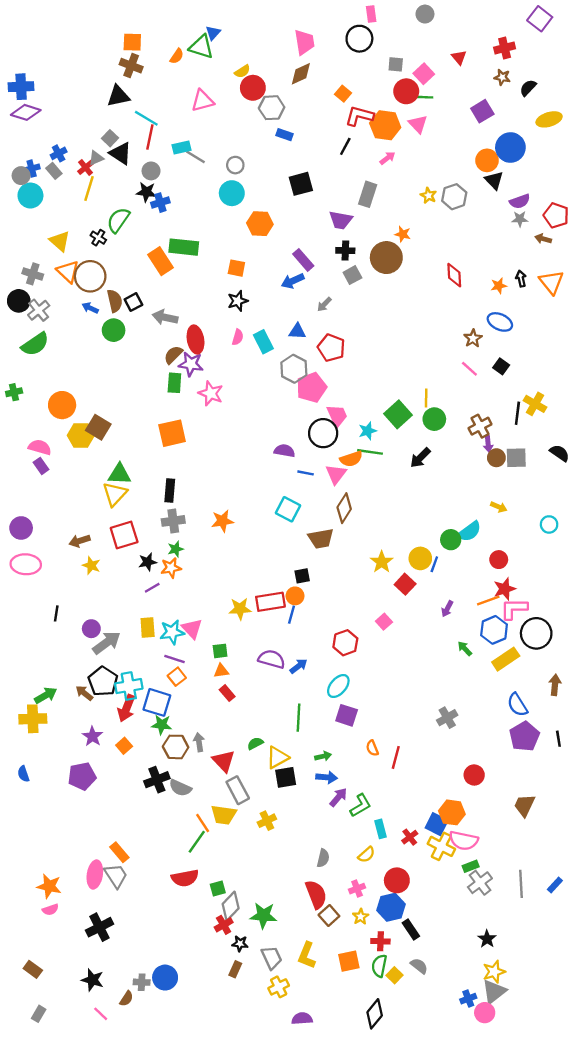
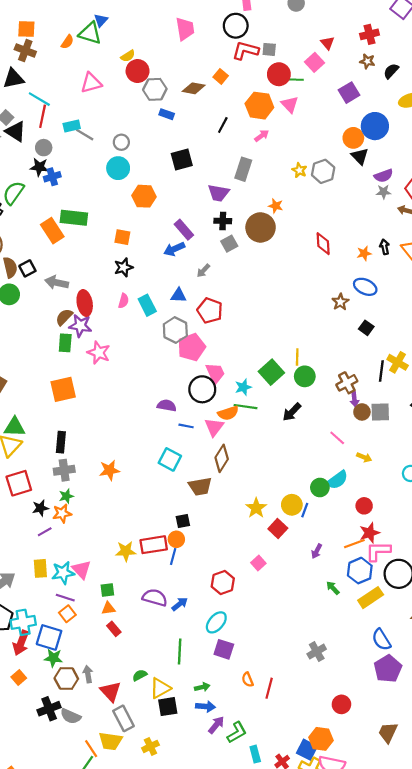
brown diamond: (301, 74) -> (194, 88), moved, turned 35
pink square: (424, 74) -> (314, 62), moved
red L-shape: (359, 116) -> (245, 51), moved
pink line: (469, 369) -> (337, 438), moved

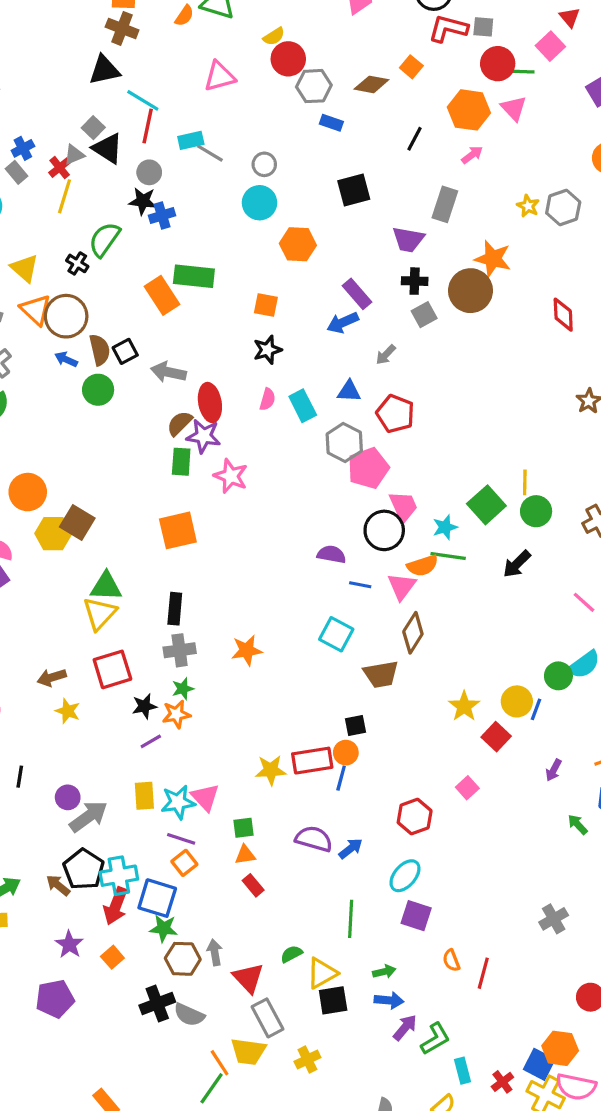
orange star: (276, 206) -> (493, 259), size x1.6

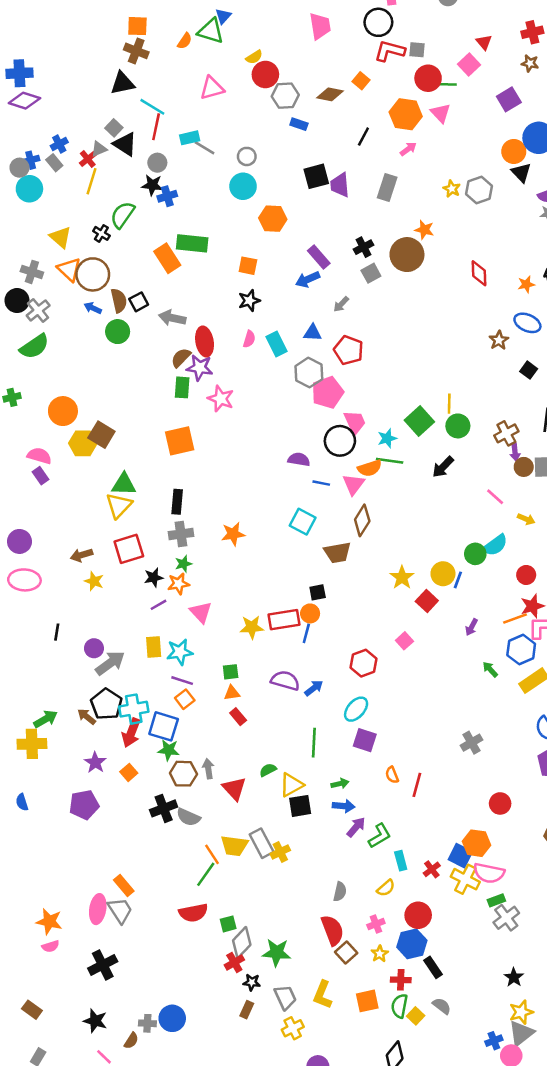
purple trapezoid: (408, 239) -> (340, 185), moved, turned 75
orange star: (493, 259) -> (424, 230), size x0.7
black cross: (415, 281) -> (363, 247), turned -30
pink triangle: (205, 797) -> (201, 612), moved
gray rectangle: (267, 1018) -> (262, 843), moved

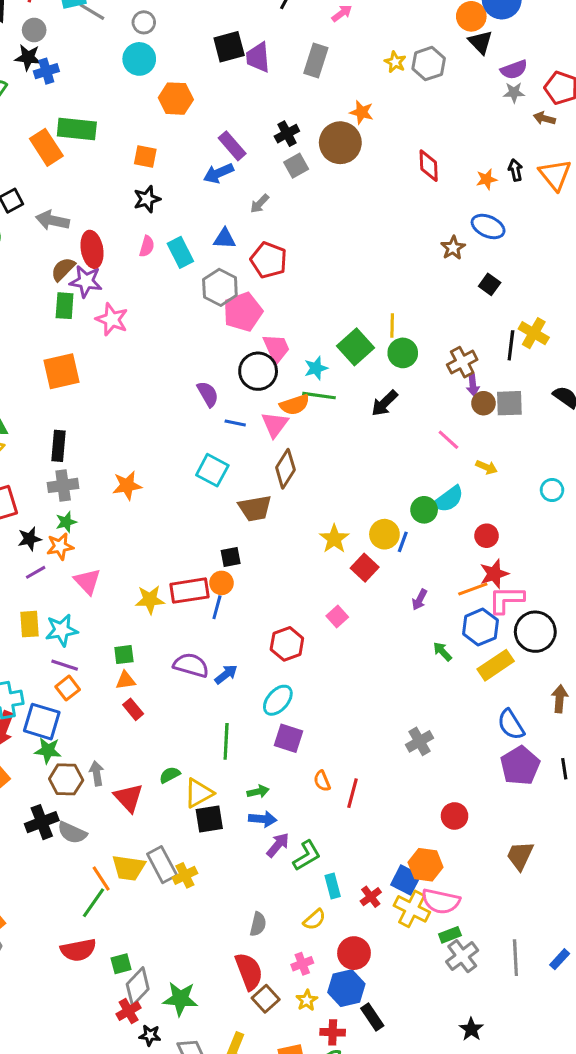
purple semicircle: (299, 459) -> (208, 394), turned 50

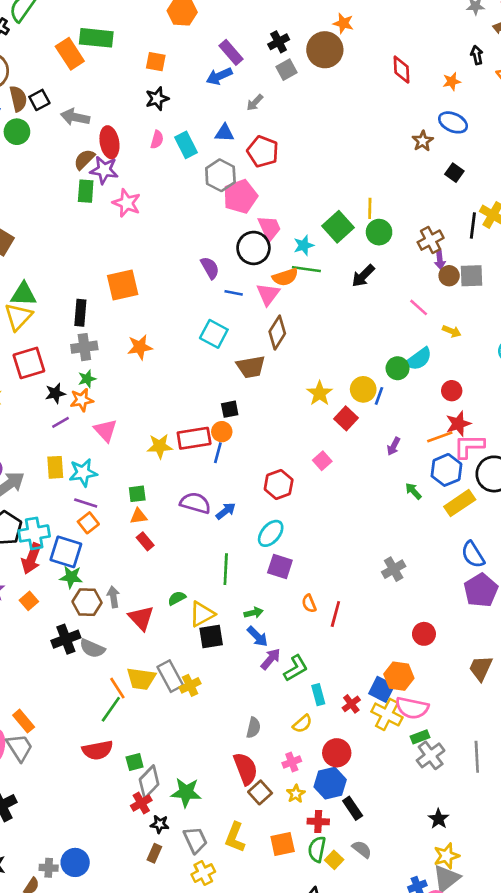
black arrow: (515, 170) -> (477, 55), moved
orange square: (62, 371) -> (123, 285), moved
blue arrow: (263, 819) -> (257, 636), turned 40

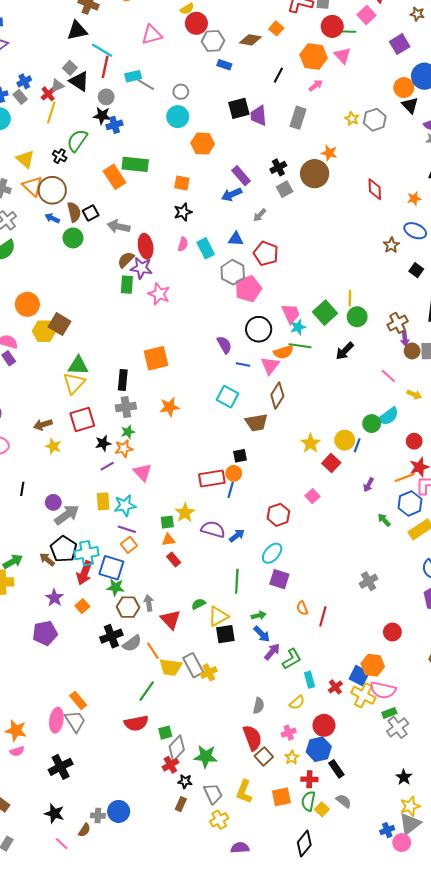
pink trapezoid: (269, 228) -> (291, 314), moved
yellow star: (160, 446) -> (185, 513), moved, turned -30
gray semicircle: (92, 648) -> (132, 643), turned -60
orange line: (117, 688) -> (153, 651), moved

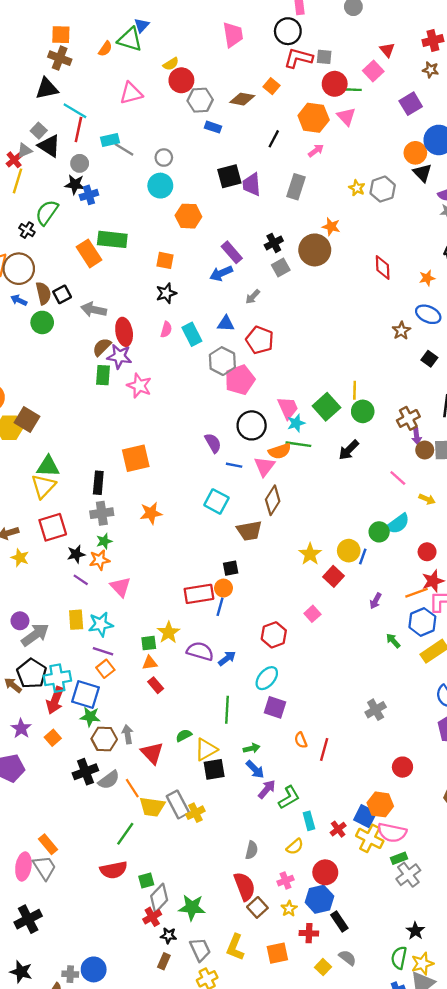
purple line: (107, 466) -> (81, 580), turned 64
green semicircle: (308, 801) -> (399, 958), moved

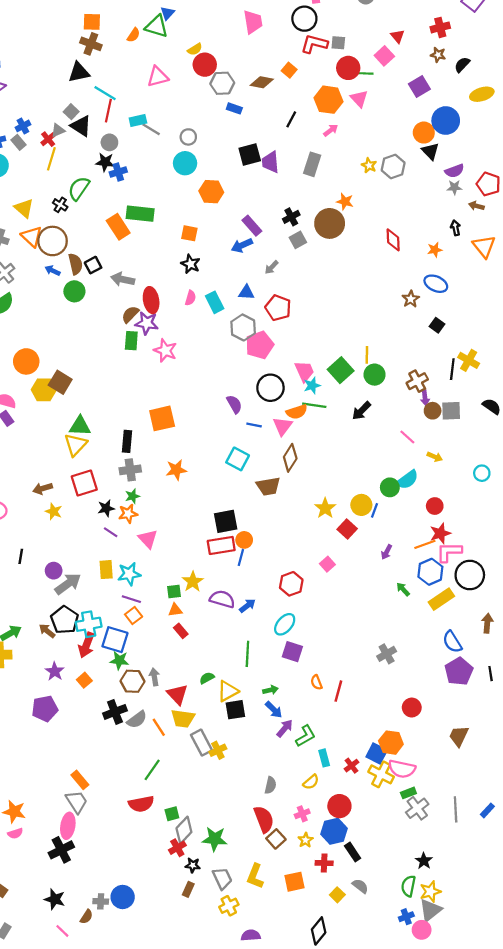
black star: (166, 293) -> (191, 264), turned -30
black square: (231, 568) -> (226, 521), moved, size x1.6
yellow trapezoid: (152, 807) -> (183, 718), moved
pink ellipse: (23, 866) -> (68, 826), moved

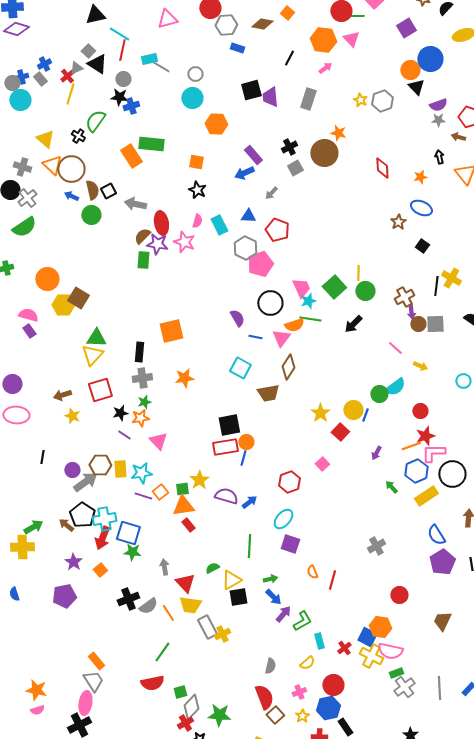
pink star: (165, 350) -> (184, 242), moved
orange triangle: (175, 610) -> (183, 506), size x1.6
orange square: (134, 616) -> (160, 492), moved
brown hexagon: (132, 681) -> (100, 465), moved

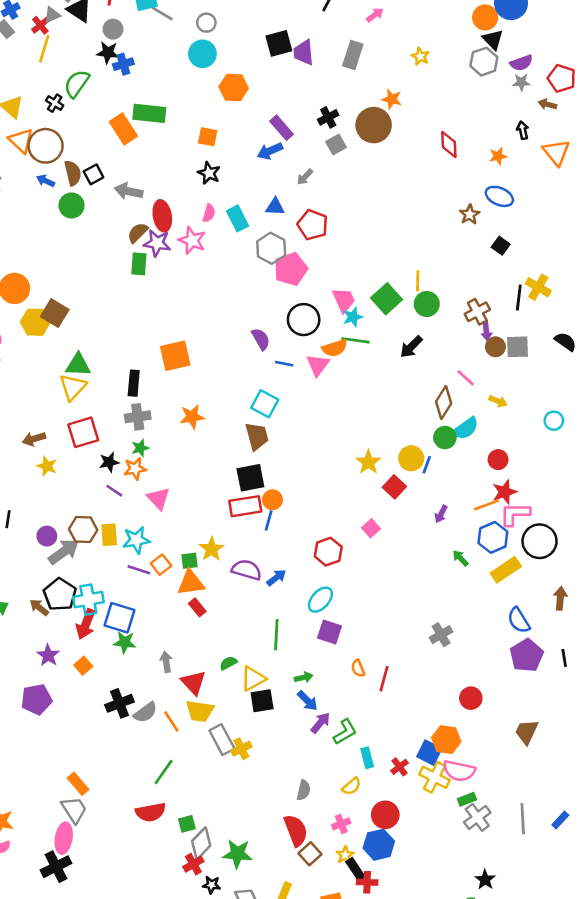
gray hexagon: (382, 101) -> (484, 62), moved
brown diamond: (288, 367) -> (444, 403), moved
brown trapezoid: (268, 393) -> (257, 436), moved, turned -95
black rectangle: (345, 727) -> (355, 869), moved

